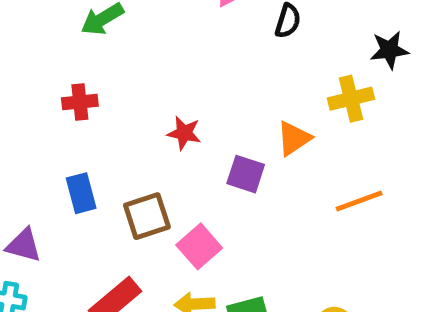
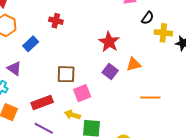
yellow cross: (351, 99) -> (163, 33), moved
red star: (184, 133) -> (109, 42), moved, size x1.5
blue rectangle: (81, 193) -> (31, 44), moved, turned 42

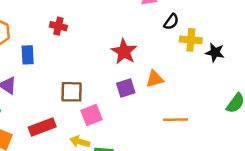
blue rectangle: (31, 44) -> (28, 55), turned -49
purple square: (110, 71) -> (126, 88), turned 35

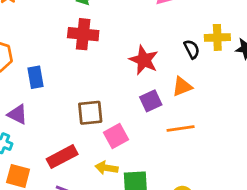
black semicircle: (171, 22) -> (192, 49), moved, turned -56
red cross: (58, 26) -> (83, 34), moved, size x1.5
orange line: (175, 120) -> (181, 128), moved

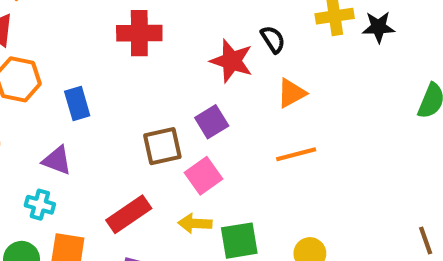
black semicircle: (192, 49) -> (273, 39), moved
purple square: (151, 101) -> (212, 122), moved

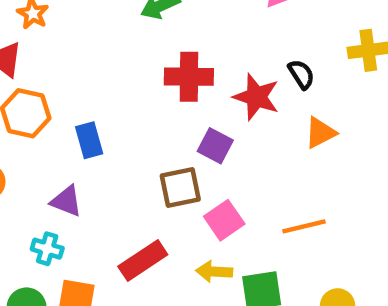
red cross: (139, 33) -> (189, 77), moved
purple square: (212, 122) -> (215, 146), moved, turned -32
orange line: (296, 154) -> (304, 226), moved

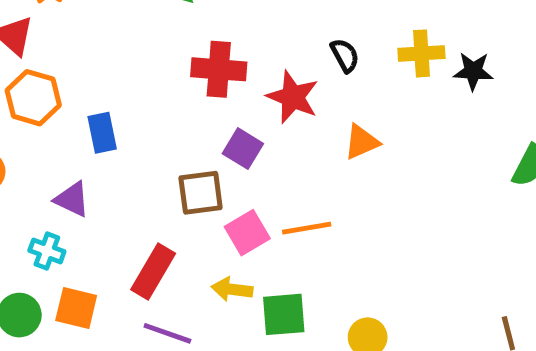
black semicircle: (301, 74) -> (345, 55), moved
orange line: (304, 226) -> (307, 228), moved
red rectangle: (143, 260) -> (153, 271), turned -30

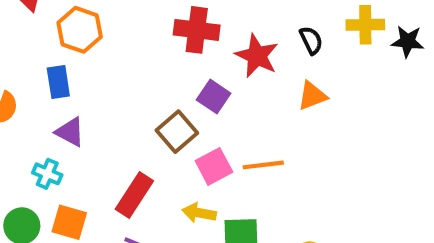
black semicircle: (345, 55) -> (311, 40), moved
orange hexagon: (33, 98) -> (80, 30), moved
blue rectangle: (102, 133) -> (58, 82), moved
brown square: (201, 193) -> (177, 132), turned -36

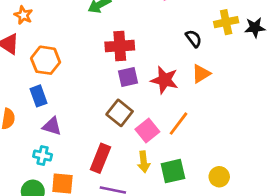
red star: (257, 56) -> (165, 80), moved
purple square: (214, 97) -> (128, 77), moved, turned -36
orange line: (263, 165) -> (179, 124), turned -35
yellow arrow: (199, 213) -> (144, 162), turned -96

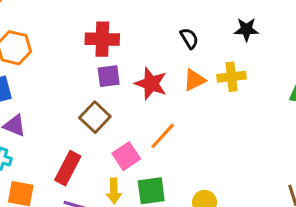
yellow cross: (226, 22) -> (231, 77), moved
black star: (255, 28) -> (246, 29), moved
pink square: (147, 130) -> (126, 156), moved
yellow arrow: (144, 162) -> (114, 191), moved

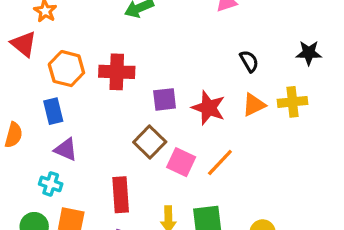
red cross: (102, 39) -> (117, 72), moved
pink square: (126, 156) -> (181, 162), moved, turned -32
red rectangle: (68, 168) -> (121, 195), turned -32

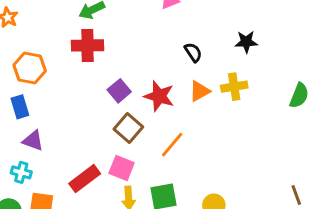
red cross: (117, 72) -> (88, 45), moved
purple square: (165, 99) -> (119, 91), turned -30
brown square: (150, 142) -> (128, 128), moved
pink square: (181, 162) -> (122, 168), moved
red rectangle: (121, 195) -> (85, 179), turned 60

